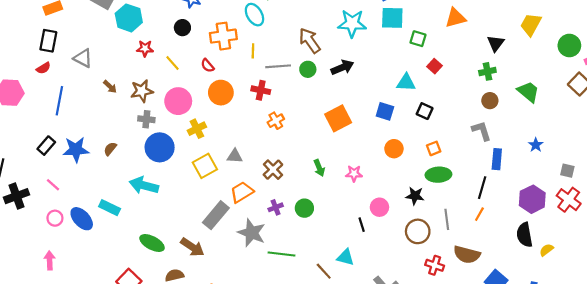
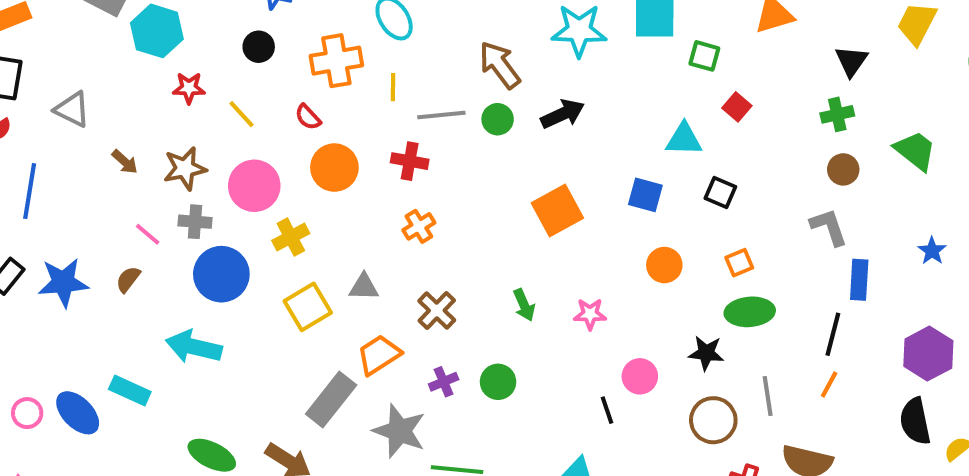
orange cross: (276, 121) -> (419, 226), moved
pink line: (53, 185) -> (148, 234), moved

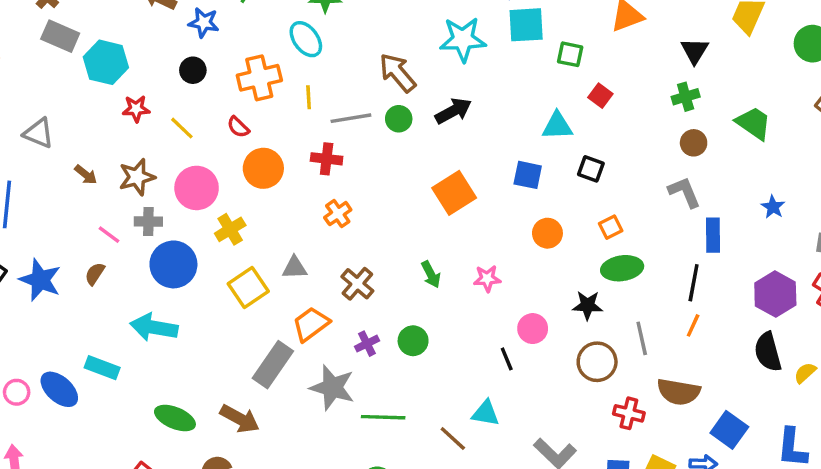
blue star: (63, 282) -> (40, 280), turned 30

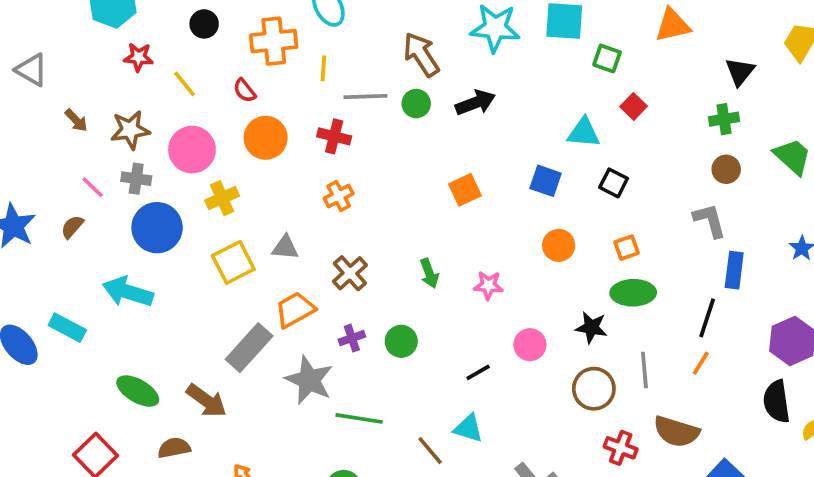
orange square: (454, 193) -> (465, 190), size x0.7
black line: (507, 359) -> (478, 372), moved, turned 75

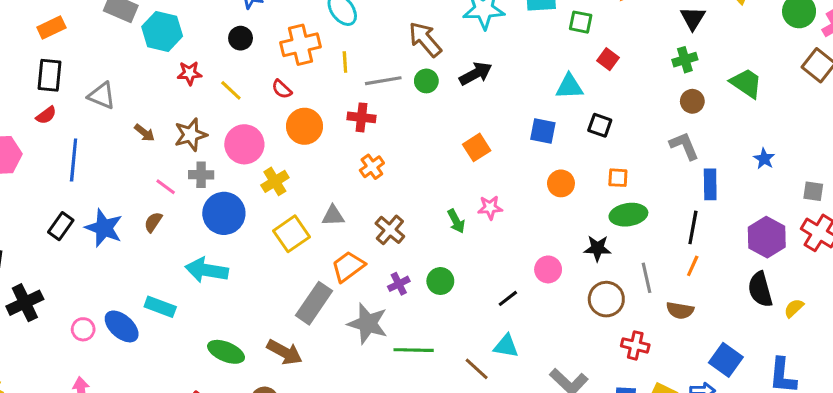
orange square: (627, 248) -> (618, 178), turned 30
pink star: (488, 285) -> (490, 208), moved
brown semicircle: (676, 432) -> (680, 310), moved, size x0.7

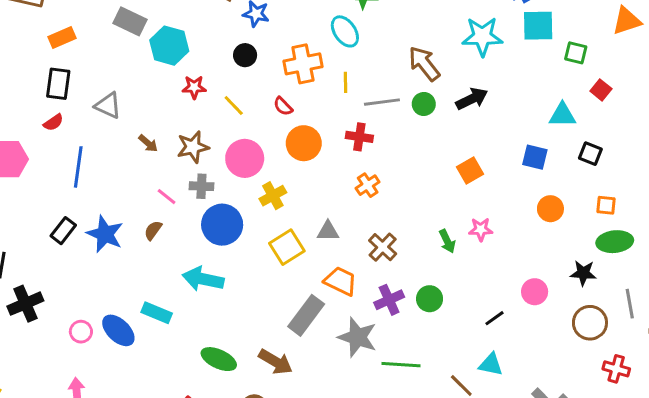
orange trapezoid: (348, 267) -> (341, 281), turned 60
purple cross: (399, 284) -> (389, 300), size x1.4

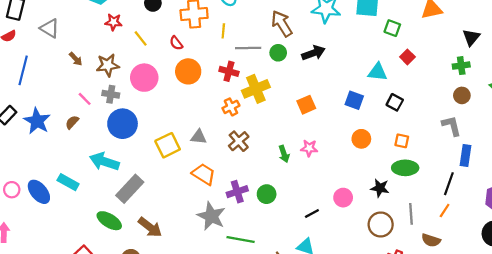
yellow cross: (273, 196) -> (256, 89), moved, size x1.4
brown cross: (383, 247) -> (239, 141), moved
gray rectangle: (306, 315) -> (130, 189), moved

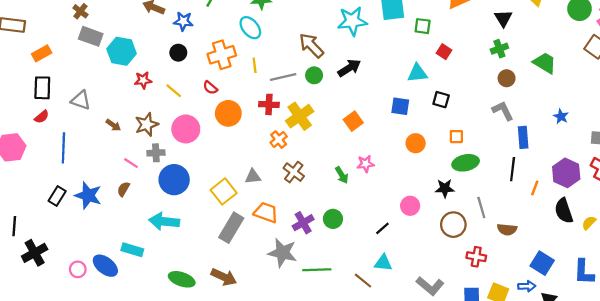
gray rectangle: (130, 189) -> (231, 228), moved
orange line: (445, 211) -> (535, 188), moved

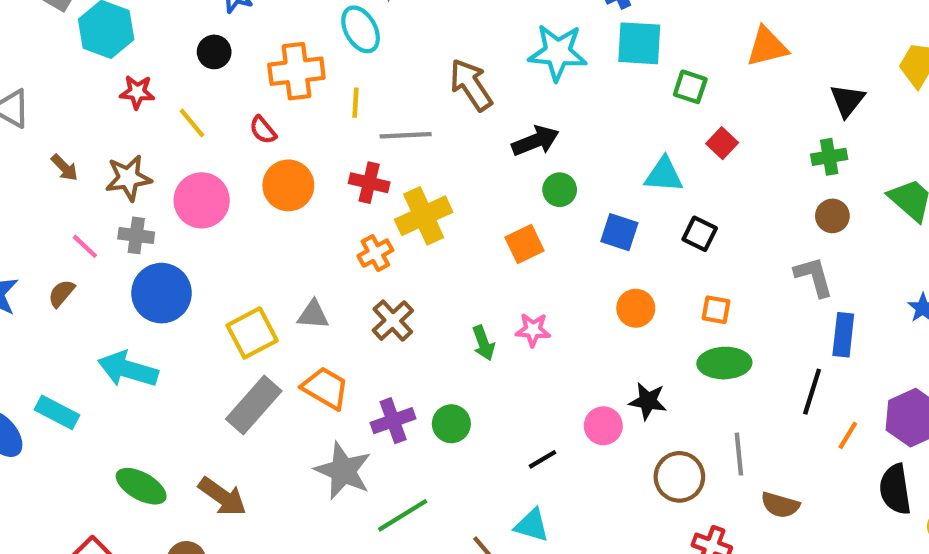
green circle: (314, 75) -> (560, 190), moved
black star: (445, 188) -> (648, 401), moved
green line: (317, 270) -> (403, 515), turned -40

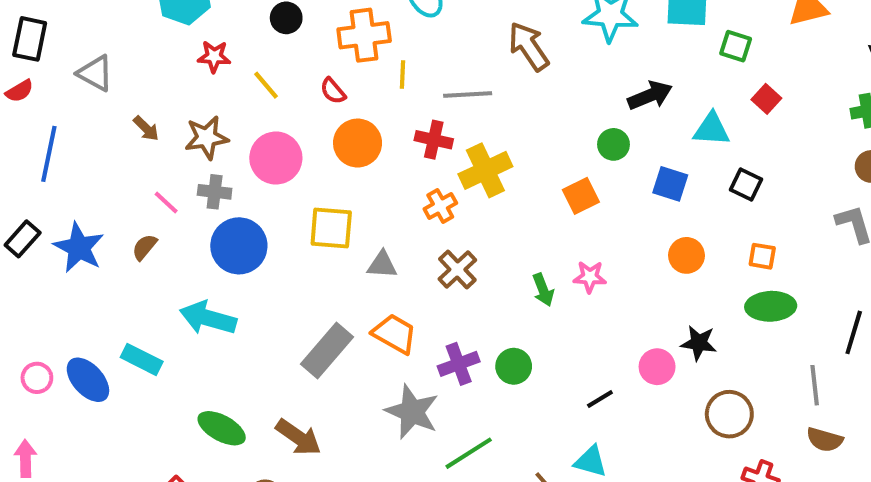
yellow line: (355, 103) -> (402, 75), moved
black arrow: (535, 141) -> (650, 95), moved
yellow square: (252, 333) -> (331, 228), moved, turned 33
gray line: (739, 454) -> (815, 385), moved

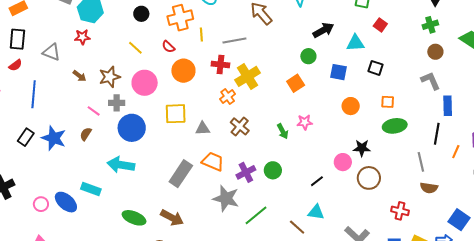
red star: (214, 57) -> (82, 37), moved
brown circle: (729, 414) -> (369, 178), moved

